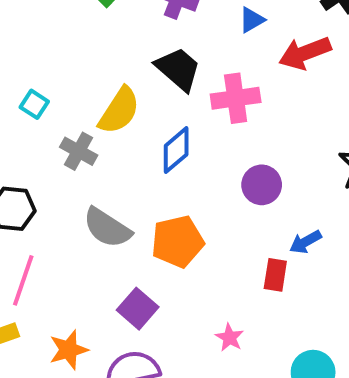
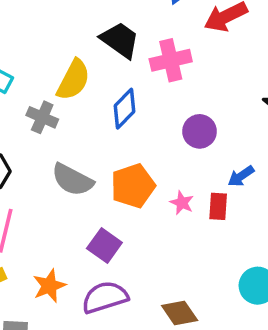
pink star: (230, 338) -> (182, 203), moved

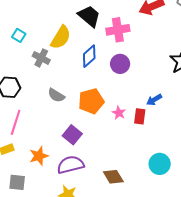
purple circle: (200, 131) -> (120, 64), moved
gray semicircle: (72, 180) -> (56, 95), size x0.7

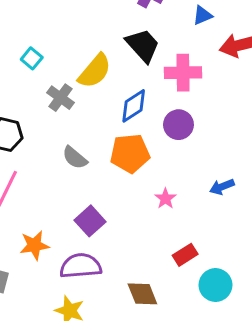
orange pentagon: (91, 101) -> (130, 153), moved
red rectangle: (140, 116) -> (185, 255), moved, turned 42

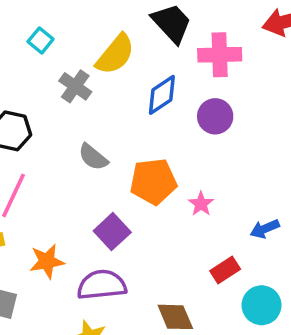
orange pentagon: (130, 153) -> (153, 181), moved
blue arrow: (222, 187) -> (265, 229), moved

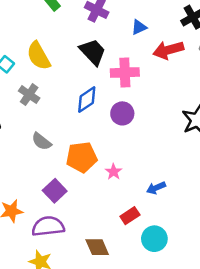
yellow semicircle: (115, 54) -> (39, 56), moved, turned 112

